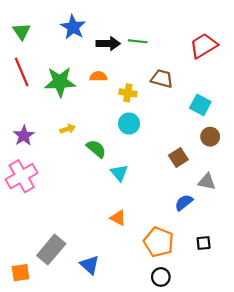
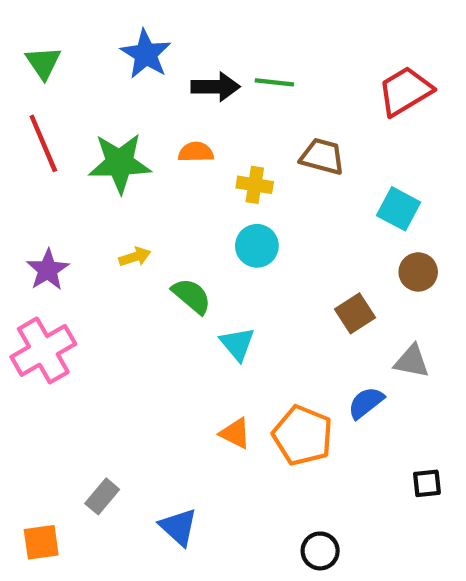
orange pentagon: (159, 242) -> (303, 435), moved
black square: (204, 243) -> (427, 483), moved
gray rectangle: (51, 250) -> (102, 496), size x0.6

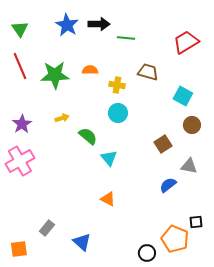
black arrow: (215, 87) -> (99, 24), moved
orange pentagon: (303, 435) -> (175, 239), moved

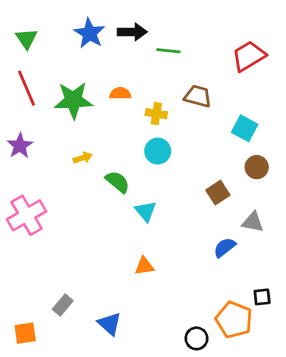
purple star: (22, 124) -> (20, 146), moved
orange triangle: (108, 199) -> (144, 266), turned -35

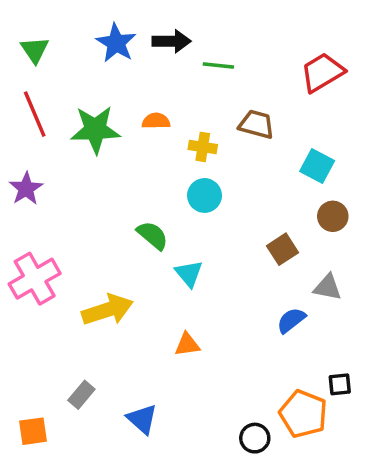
yellow arrow: (83, 158) -> (107, 310), moved, size x2.0

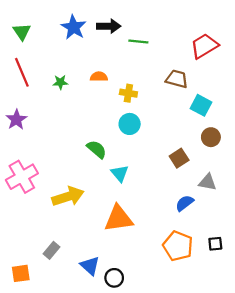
brown trapezoid: (257, 124) -> (177, 79), moved
green star: (95, 130) -> (60, 82), size x0.5
orange triangle: (187, 345) -> (119, 218), size x1.8
orange pentagon: (303, 414) -> (178, 246), moved
black circle: (255, 438) -> (114, 278), moved

